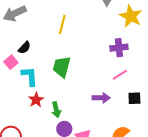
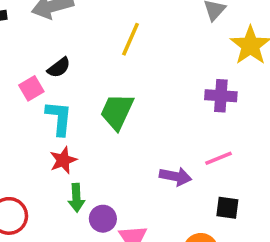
pink line: (120, 75) -> (218, 158), moved
black square: (134, 98) -> (227, 208), moved
green arrow: (56, 110) -> (76, 198), moved

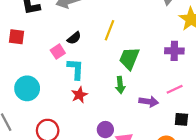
yellow line: (130, 39) -> (110, 30), moved
green trapezoid: (117, 112) -> (129, 58), moved
green arrow: (76, 198) -> (120, 85), moved

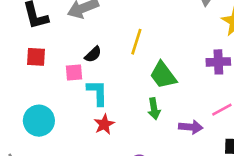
red square: (16, 37) -> (36, 57), moved
pink square: (58, 52) -> (74, 72), turned 32
green trapezoid: (129, 58) -> (163, 75), turned -55

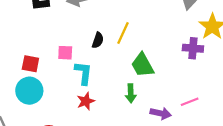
black semicircle: (93, 54) -> (98, 40), moved, turned -35
red square: (36, 57) -> (30, 64), moved
purple cross: (218, 62) -> (193, 48), moved

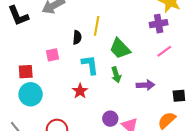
cyan L-shape: (83, 73) -> (90, 65), moved
pink line: (190, 102) -> (164, 51), moved

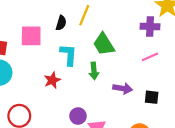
pink square: (52, 55) -> (31, 36), size x1.5
black square: (179, 96) -> (152, 97), moved

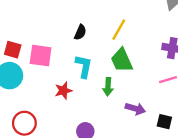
yellow line: (84, 15) -> (119, 30), moved
pink square: (31, 36) -> (41, 56), moved

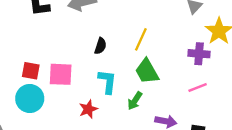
green arrow: (108, 87) -> (135, 101), turned 36

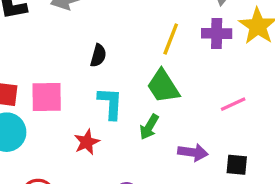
yellow line: (141, 39) -> (171, 39), moved
purple cross: (199, 54) -> (217, 33), moved

